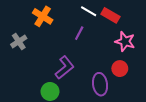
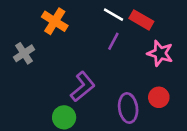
purple line: (79, 33) -> (113, 41), moved
red circle: (120, 69) -> (159, 97), moved

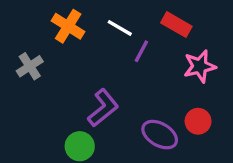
white line: (113, 15) -> (120, 28), moved
pink star: (160, 53) -> (200, 66), turned -30
purple ellipse: (128, 108) -> (160, 135), turned -52

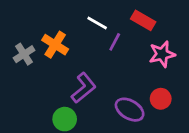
orange cross: (68, 26) -> (55, 45), moved

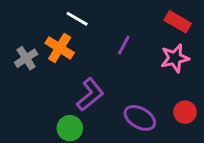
red rectangle: (143, 20) -> (178, 22), moved
white line: (97, 23) -> (77, 19), moved
red circle: (161, 99) -> (185, 112), moved

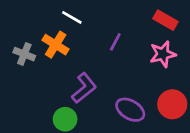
gray cross: (26, 58) -> (24, 54), turned -35
red circle: (185, 112) -> (172, 104), size x1.4

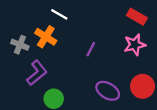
purple line: (115, 42) -> (91, 49), moved
purple L-shape: (84, 88) -> (37, 73), moved

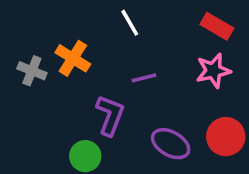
white line: (59, 14) -> (130, 23), moved, turned 30
purple line: (91, 49) -> (144, 78), turned 48
purple L-shape: (37, 73) -> (110, 115), moved, turned -30

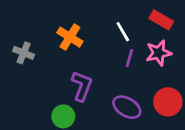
white line: (130, 23) -> (123, 32), moved
orange cross: (73, 58) -> (70, 37), moved
purple line: (144, 78) -> (129, 58), moved, turned -60

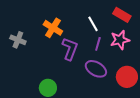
purple L-shape: (82, 86) -> (70, 49), moved
purple ellipse: (127, 107) -> (96, 69), moved

